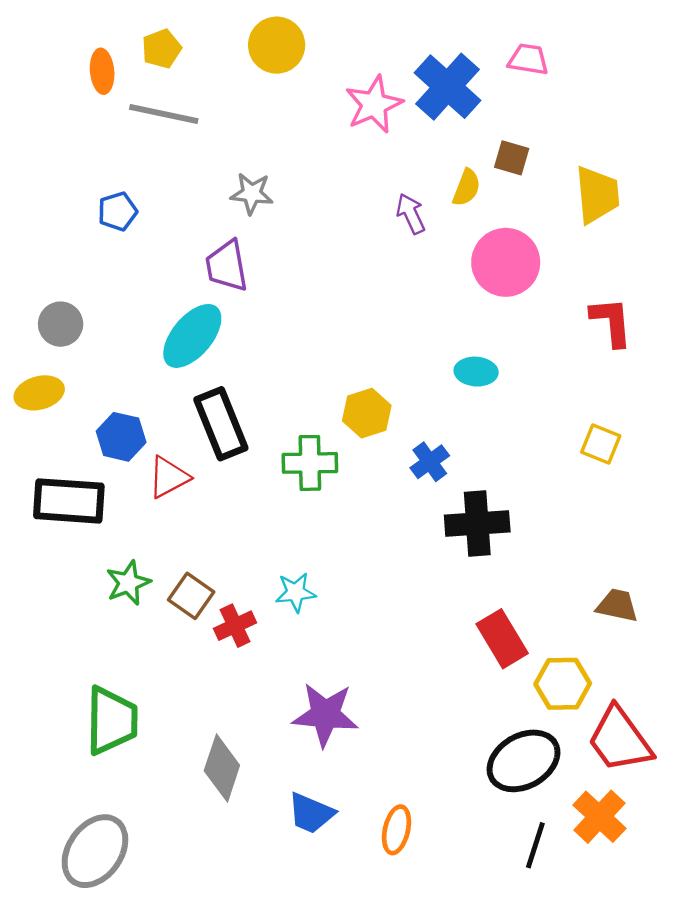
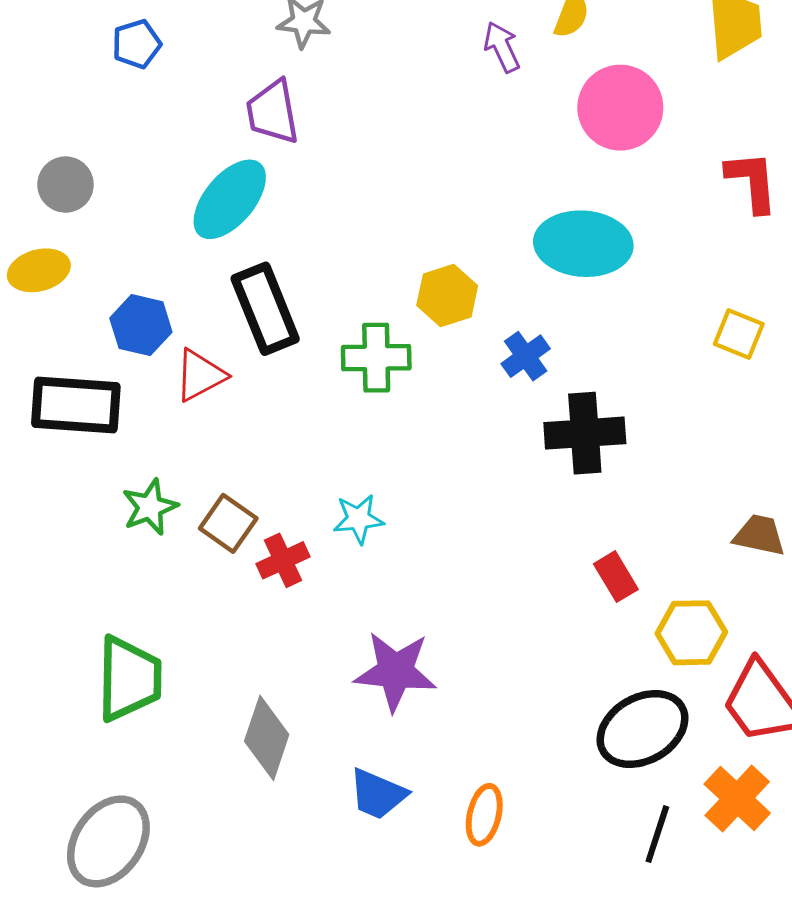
cyan ellipse: (476, 372) -> (583, 244), size x1.8
red rectangle: (502, 639) -> (616, 577), size x0.7

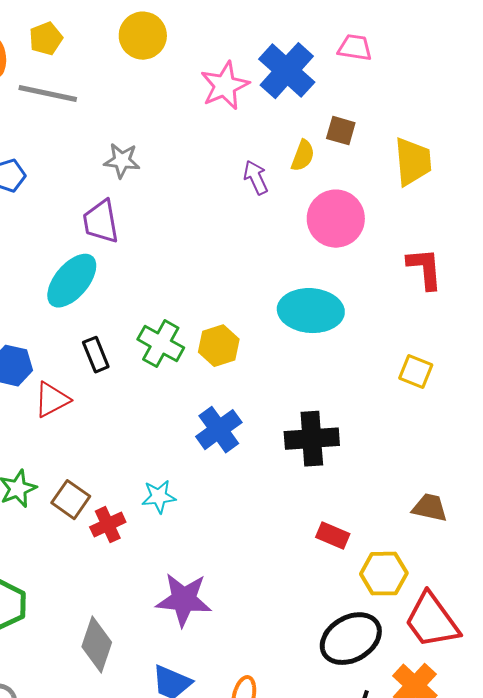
black rectangle: (265, 309) -> (96, 355), size x0.6
blue cross: (526, 356) -> (219, 430), moved, size x1.4
green cross: (376, 358) -> (161, 344), moved, turned 30
red rectangle: (616, 577) -> (333, 536), turned -36

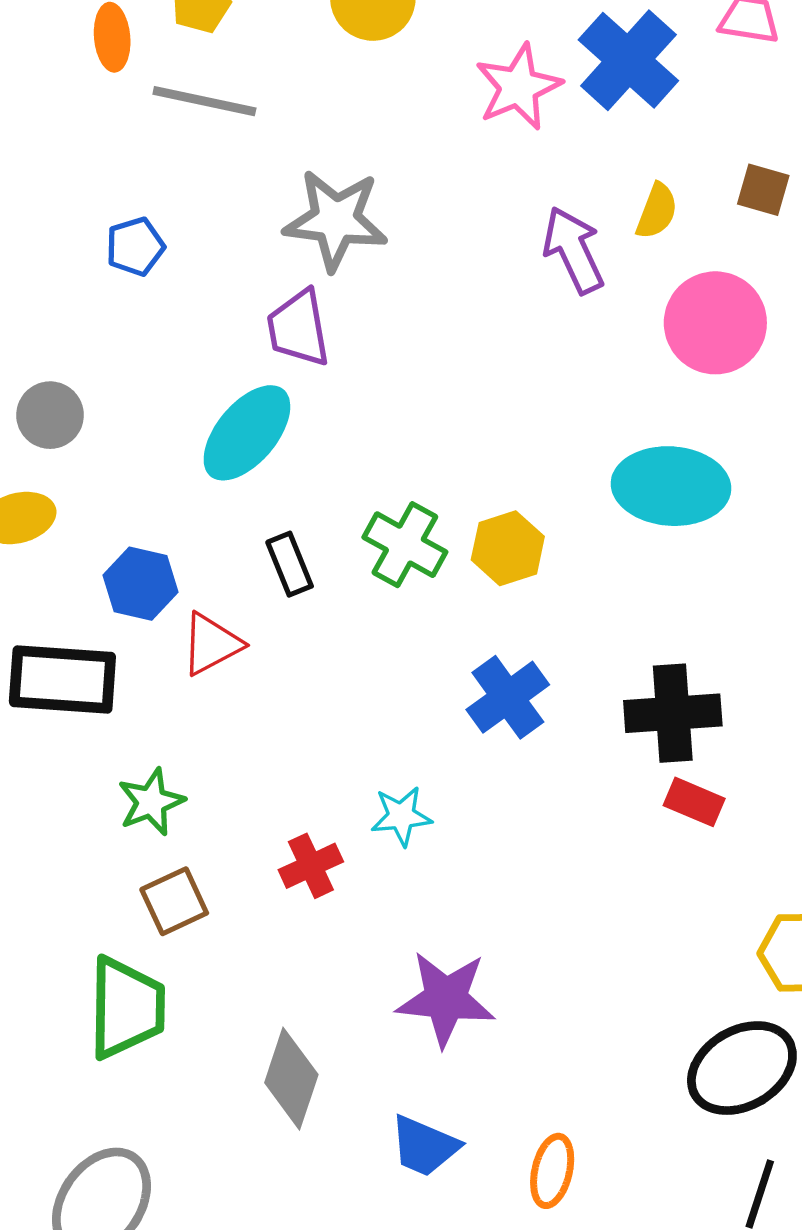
brown square: (341, 131) -> (763, 190), moved
gray star: (122, 161) -> (336, 220), size x1.6
purple arrow: (256, 178) -> (573, 250), size x1.4
brown square: (71, 500) -> (174, 901), moved, turned 30
red rectangle: (333, 536) -> (694, 802), moved

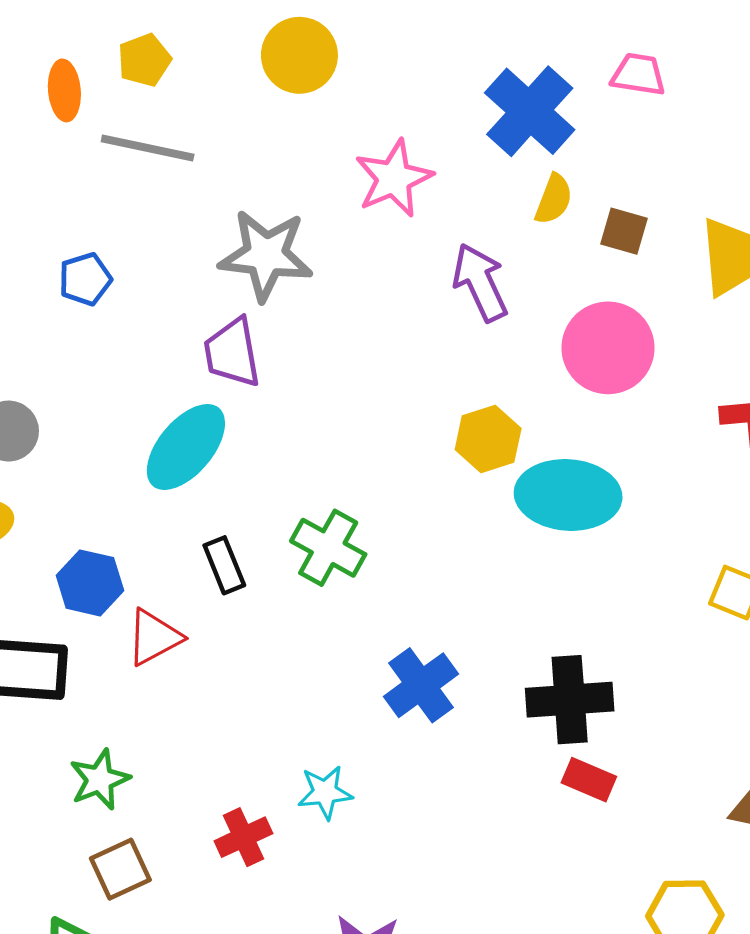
pink star: (518, 87) -> (394, 178), moved
brown square: (763, 190) -> (624, 231), moved
yellow semicircle: (657, 211) -> (554, 199), moved
yellow hexagon: (508, 548) -> (488, 439), moved

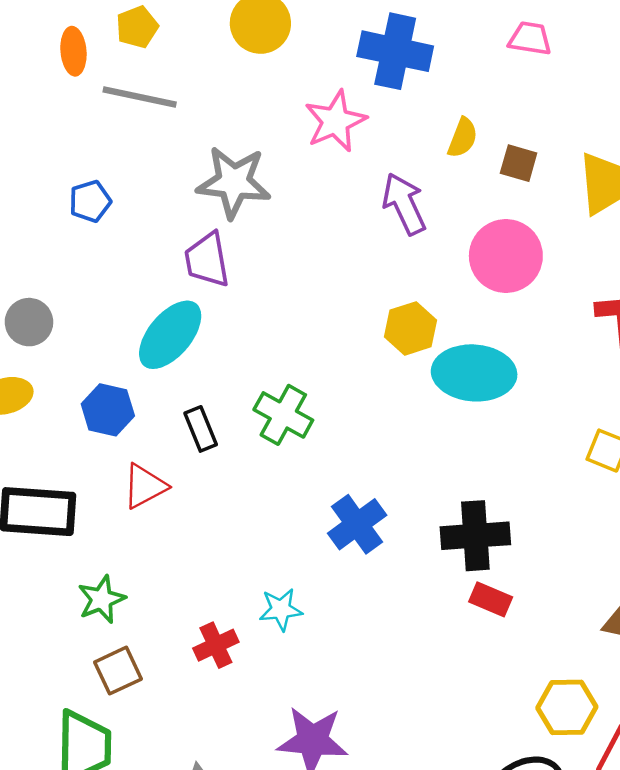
blue cross: (530, 111) -> (395, 51), moved, turned -30
blue hexagon: (90, 583) -> (108, 410), moved

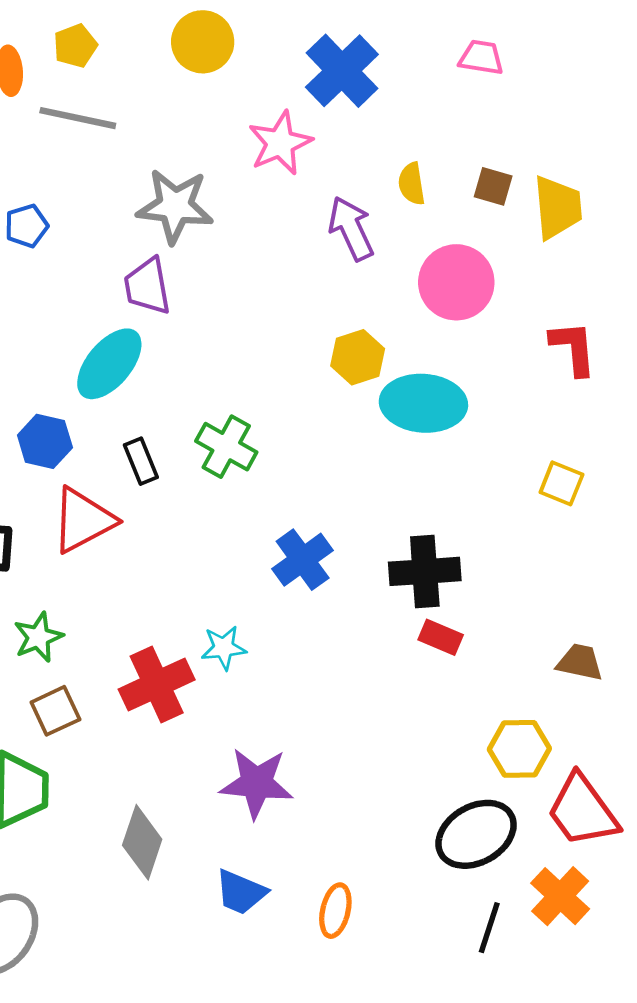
blue cross: (395, 51) -> (342, 71), turned 34
yellow semicircle: (463, 138) -> (412, 184), moved, turned 150
brown square: (519, 163) -> (493, 186), moved
red triangle: (145, 486) -> (83, 520), size x1.4
red cross: (216, 645) -> (157, 685), size x1.6

